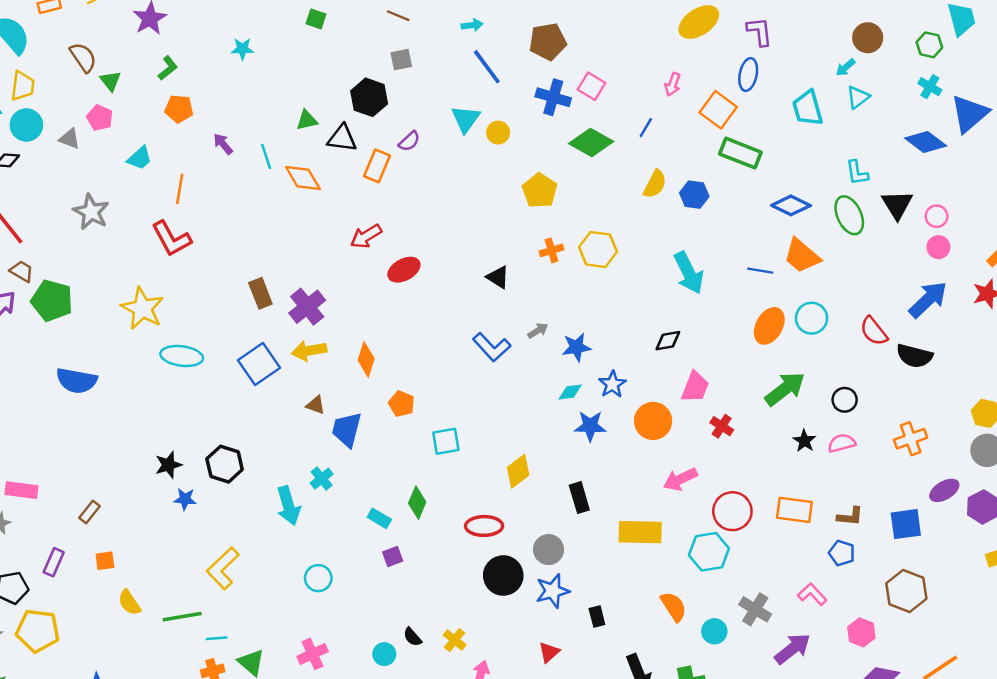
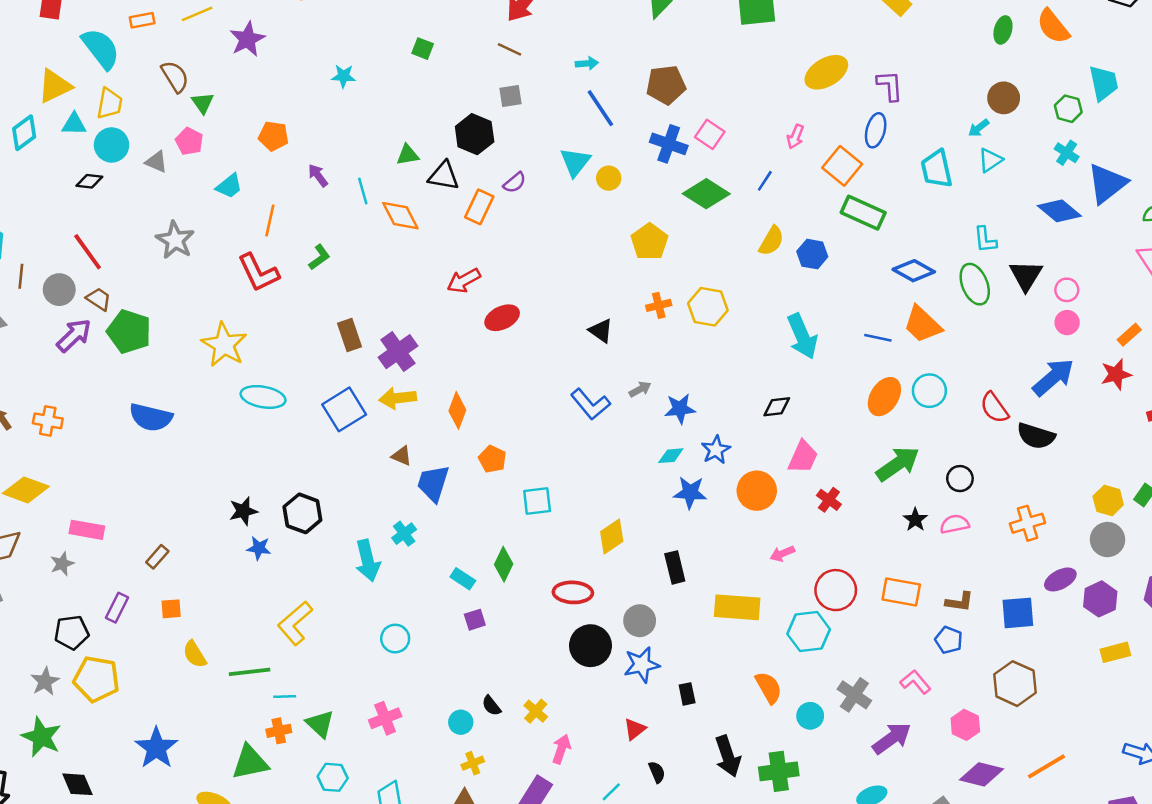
green L-shape: (168, 68) -> (319, 257), moved
pink arrow: (680, 479) -> (782, 554), size x0.7

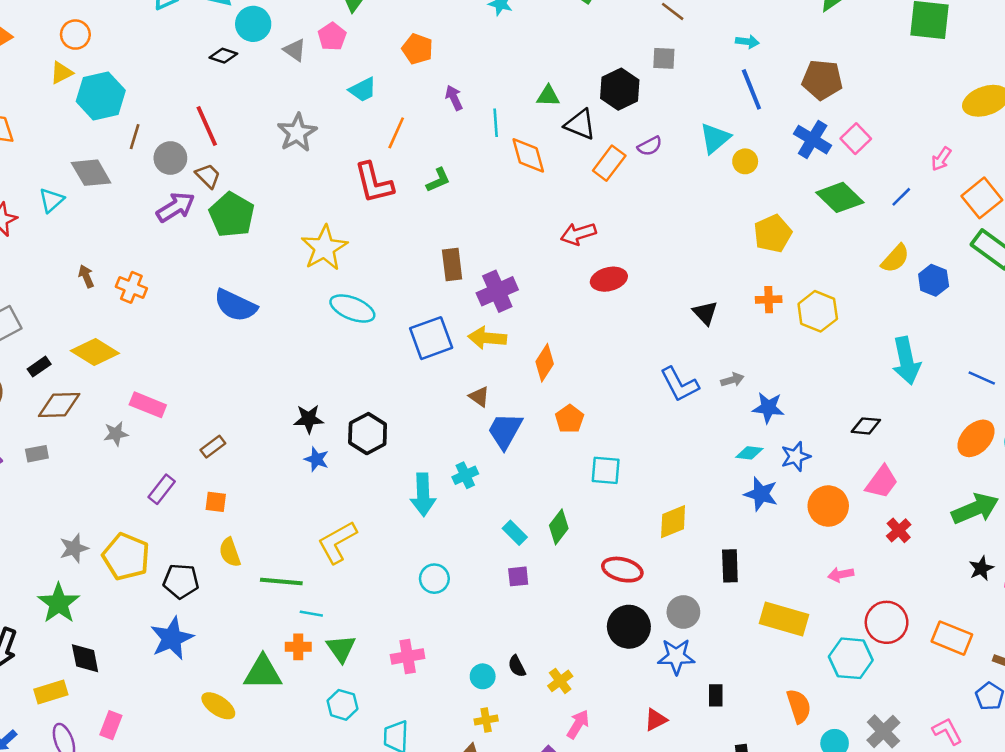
black pentagon: (72, 632) -> (181, 581), moved

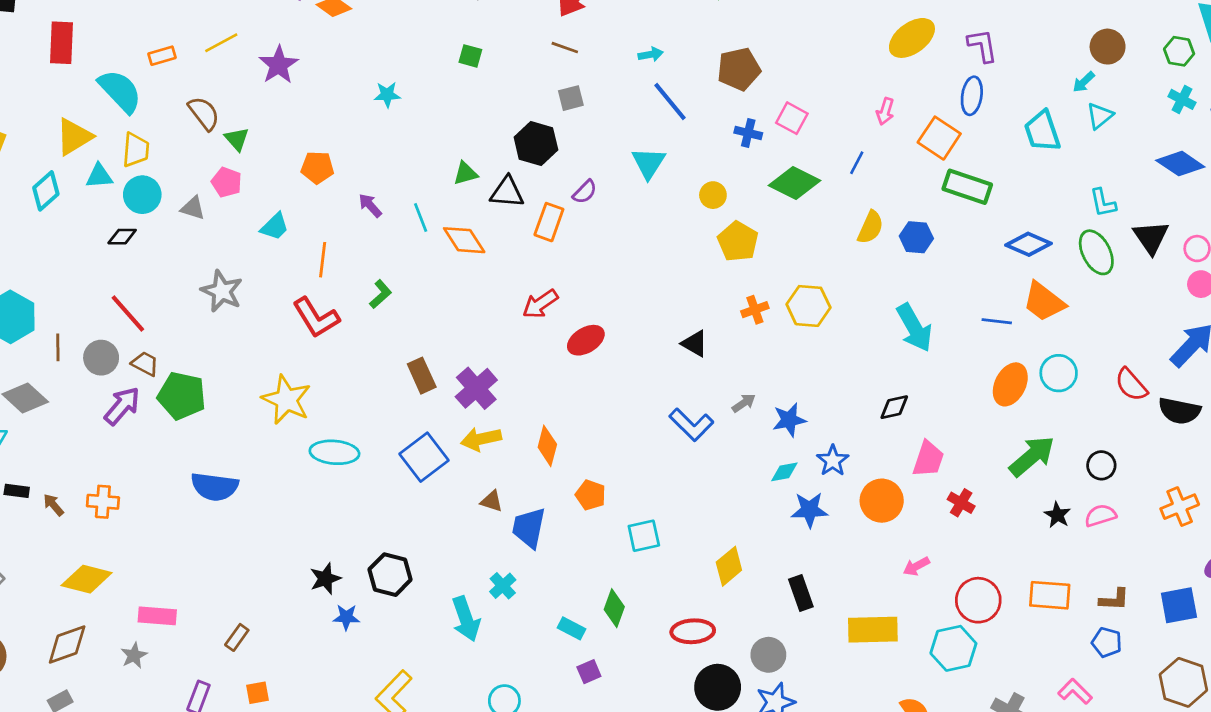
blue cross: (813, 140) -> (748, 133), size x0.7
yellow circle: (745, 161) -> (713, 195), moved
black rectangle: (39, 367) -> (17, 491), moved, turned 60

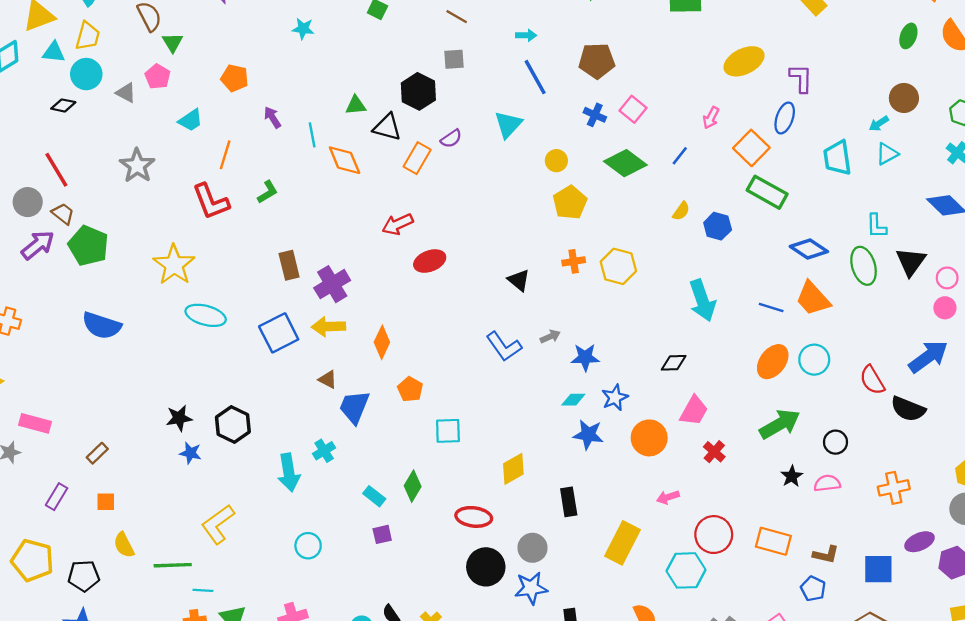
yellow semicircle: (870, 227) -> (681, 211), size x0.7
yellow rectangle: (873, 630) -> (622, 543), turned -72

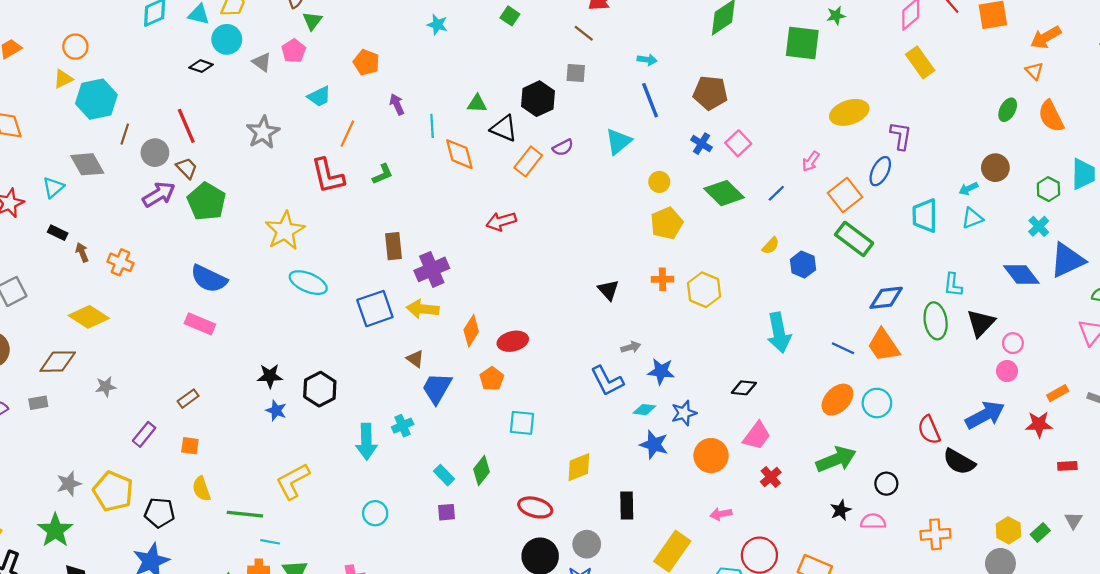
blue diamond: (809, 249) -> (886, 298), turned -48
red ellipse: (430, 261) -> (513, 341), moved
blue L-shape: (504, 346) -> (607, 381), moved
pink rectangle: (35, 423) -> (200, 324), moved

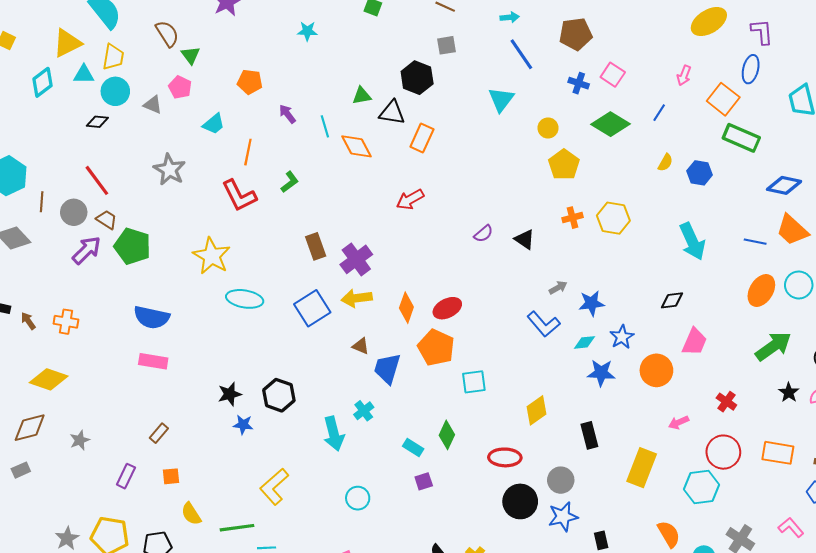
purple semicircle: (563, 147) -> (483, 234), moved
blue diamond: (886, 298) -> (784, 185), turned 32
orange pentagon: (492, 379) -> (436, 348), size x1.6
red cross: (771, 477) -> (726, 402), moved

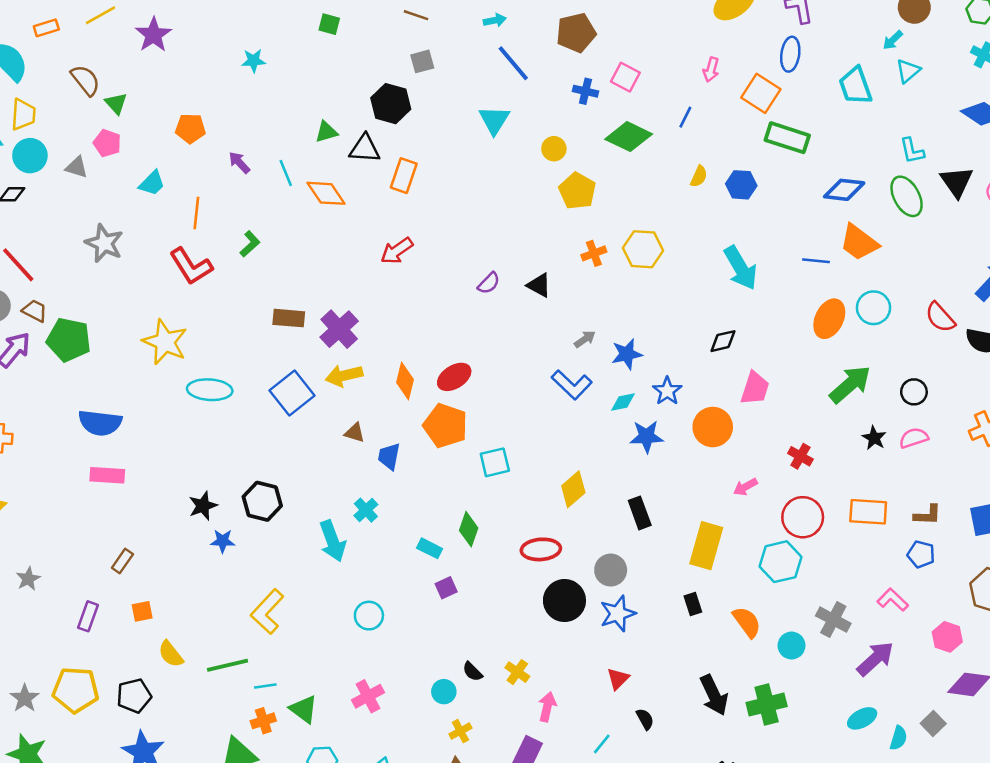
brown rectangle: (316, 246) -> (289, 318), turned -60
blue trapezoid: (387, 368) -> (389, 456), size x0.7
black rectangle: (601, 540) -> (693, 604), moved

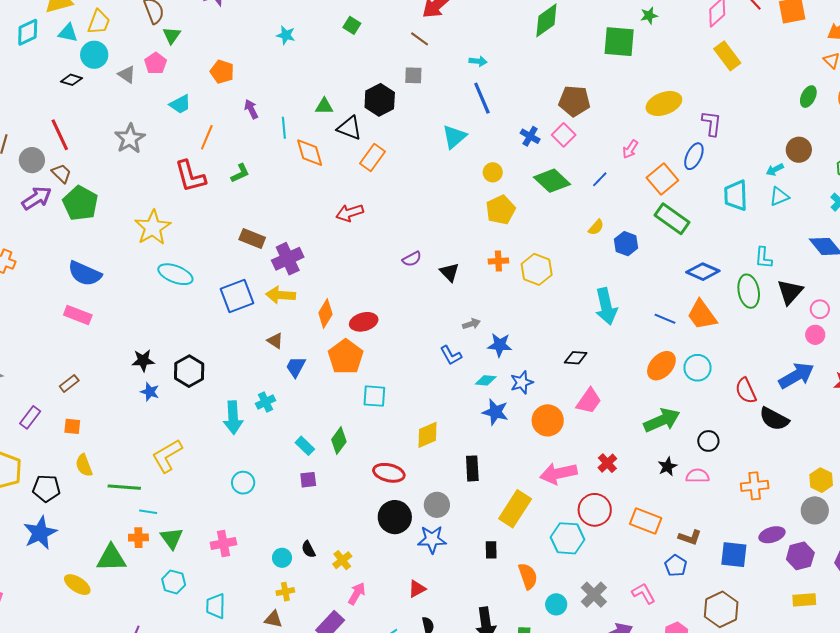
brown pentagon: (576, 33) -> (574, 101), moved
blue L-shape: (572, 385) -> (451, 355), size x0.7
pink arrow: (745, 487) -> (558, 473), size x1.8

